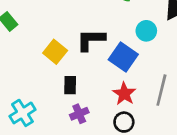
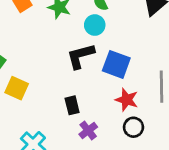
cyan circle: (146, 31) -> (95, 25), moved
yellow square: (55, 52) -> (17, 88), moved

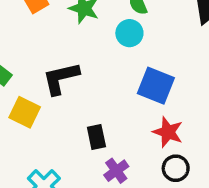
black L-shape: (80, 56) -> (61, 78), moved

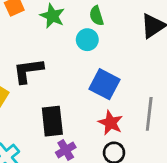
black rectangle: (96, 137) -> (52, 121), size x1.5

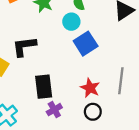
blue square: (105, 84) -> (86, 44), moved, turned 30

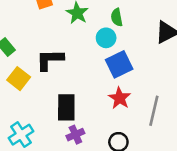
red star: (90, 88) -> (120, 98), moved

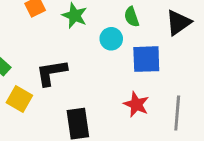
green semicircle: (117, 17) -> (132, 17), moved
blue square: (119, 64) -> (146, 59), moved, turned 32

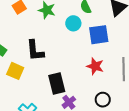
black L-shape: (51, 73) -> (35, 51), turned -80

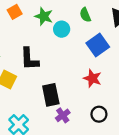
cyan circle: (73, 23) -> (62, 29), moved
blue square: (99, 35) -> (98, 45), turned -30

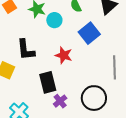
red star: (92, 78) -> (64, 55), moved
black circle: (99, 114) -> (94, 98), size x1.6

